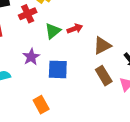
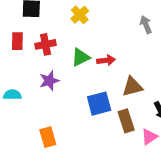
red cross: (28, 14) -> (45, 44), moved
blue square: (58, 69) -> (99, 104), moved, turned -30

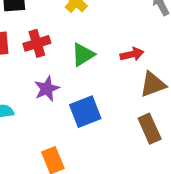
red arrow: (106, 60) -> (132, 54), moved
blue square: (99, 104) -> (85, 112), moved

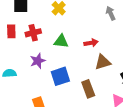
green triangle: (83, 55) -> (61, 41), turned 35
brown rectangle: (150, 129) -> (88, 89), moved

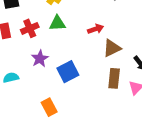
green triangle: (61, 41) -> (57, 23), moved
brown rectangle: (88, 89) -> (114, 78), moved, turned 36

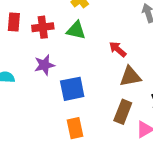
red arrow: (96, 29) -> (118, 49), turned -136
orange rectangle: (49, 107) -> (75, 128), moved

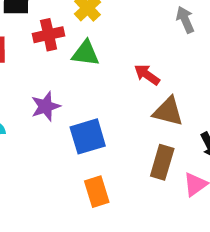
red cross: (43, 27) -> (49, 35), moved
brown triangle: (130, 76) -> (168, 112), turned 30

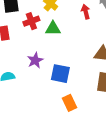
red arrow: (147, 75) -> (86, 12), moved, turned 48
blue square: (88, 136) -> (60, 74), turned 36

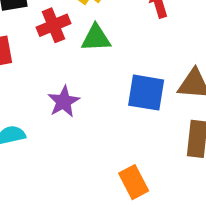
blue square: (60, 74) -> (146, 93), moved

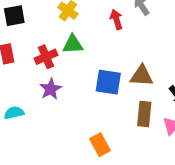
red cross: (53, 25) -> (46, 57), moved

